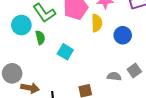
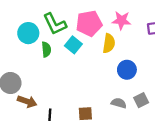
blue circle: (123, 35) -> (127, 70), moved
cyan square: (65, 52) -> (73, 45), moved

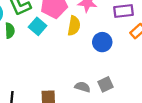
blue circle: (127, 70) -> (102, 42), moved

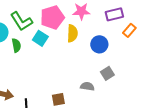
gray square: (105, 84) -> (107, 73), moved

